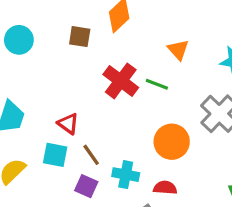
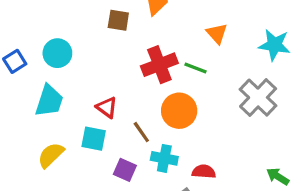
cyan circle: (19, 40) -> (57, 53), moved
red cross: (121, 81) -> (159, 65), turned 32
orange circle: (172, 142) -> (179, 111), moved
brown line: (91, 155) -> (141, 132), moved

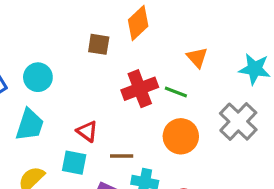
orange circle: (179, 111) -> (181, 136), moved
brown line: (141, 132) -> (122, 156), turned -55

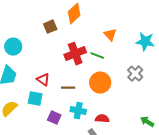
brown square: (99, 44) -> (50, 27), turned -32
gray cross: (238, 122) -> (135, 74), size x0.7
brown line: (122, 156) -> (68, 88), moved

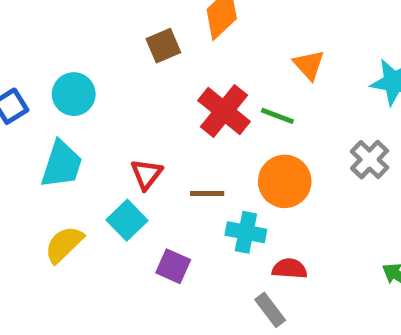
red cross: (75, 54) -> (224, 111), turned -30
red triangle: (43, 80) -> (146, 174), turned 32
cyan square: (35, 99) -> (127, 220), turned 35
cyan cross: (78, 111) -> (246, 232), moved

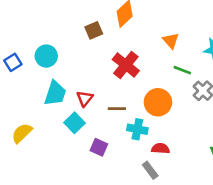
green line: (277, 116) -> (182, 70), moved
cyan trapezoid: (62, 164) -> (55, 93), moved
yellow semicircle: (64, 244) -> (22, 133), moved

